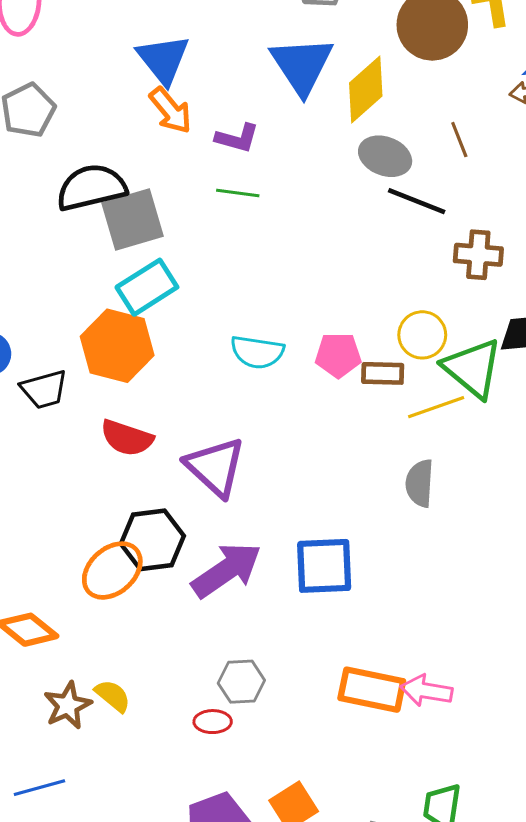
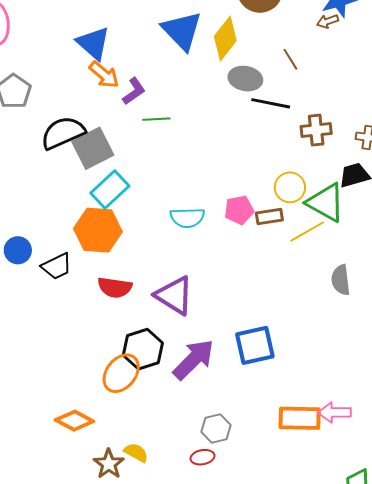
purple L-shape: (237, 138) -> (134, 91), moved, turned -40
gray semicircle: (420, 483) -> (341, 280), moved

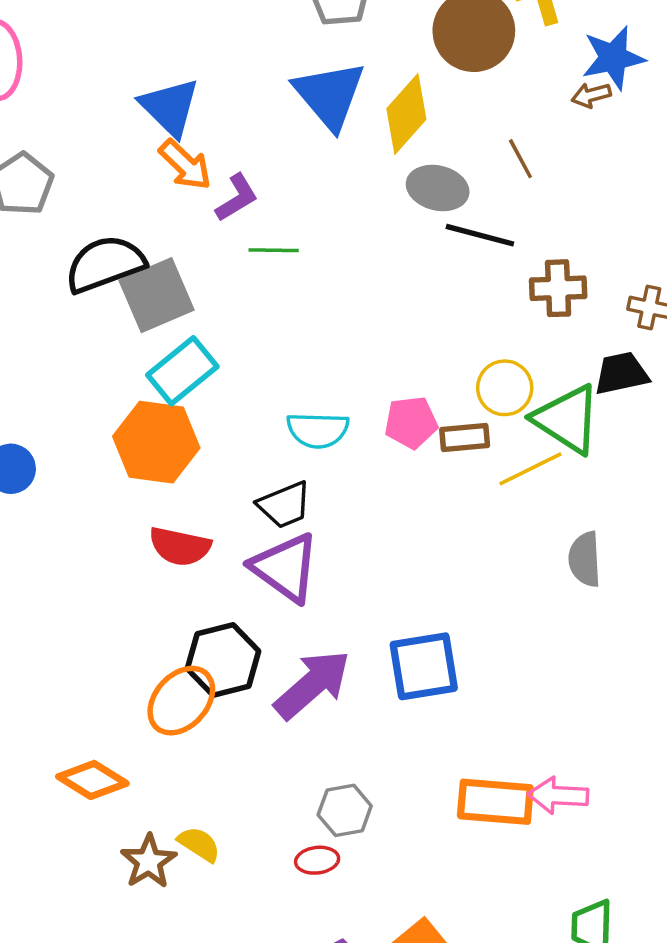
black trapezoid: (57, 266) -> (284, 505), moved

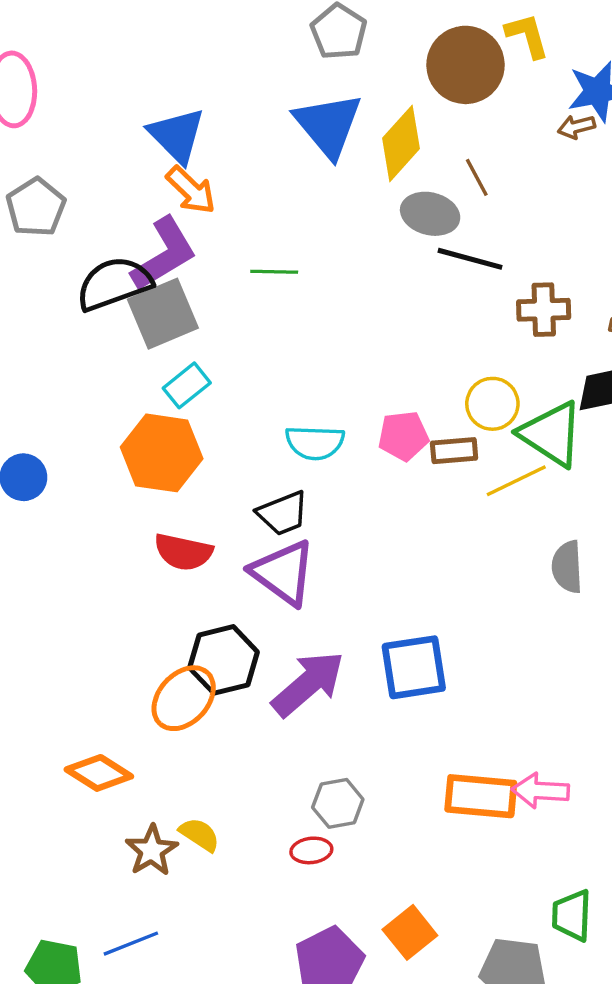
brown line: (520, 159) -> (477, 177), moved
purple L-shape: (237, 198) -> (164, 254), moved, size x1.6
cyan rectangle: (182, 371) -> (187, 385), size x0.7

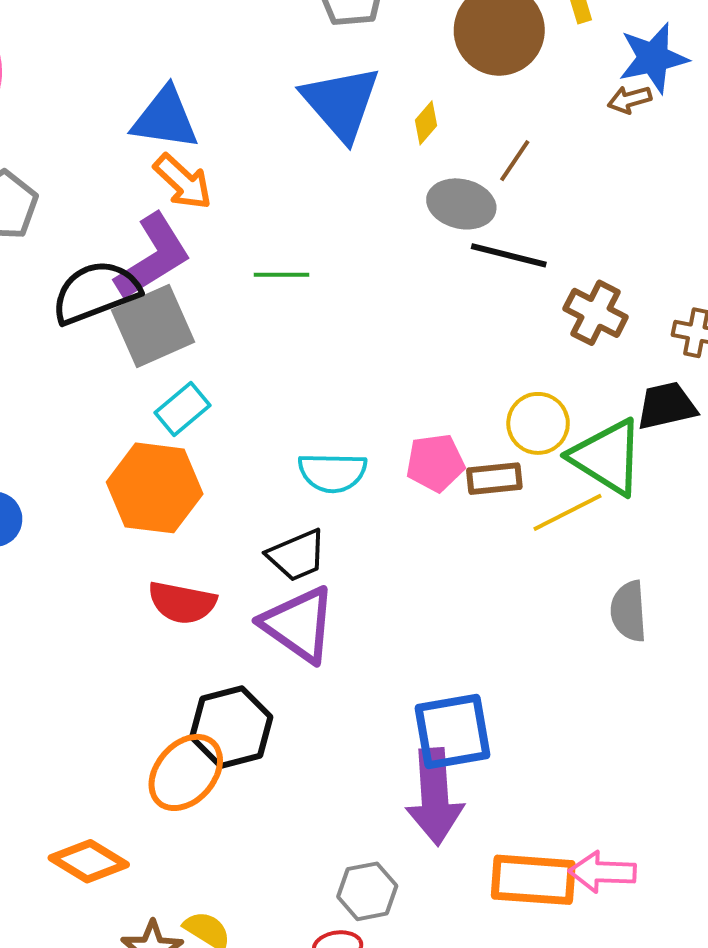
blue triangle: (177, 135) -> (165, 118), turned -36
yellow diamond: (401, 143) -> (426, 123), size x0.5
brown line: (477, 177) -> (515, 161), turned 63
brown cross: (544, 310) -> (596, 313), turned 30
purple arrow: (308, 684) -> (435, 797), moved, turned 128

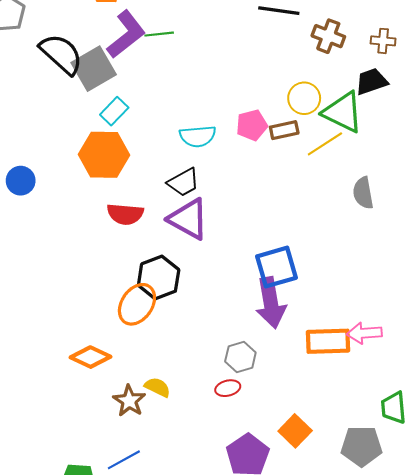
purple L-shape: (153, 257) -> (126, 34), moved
black semicircle: (96, 292) -> (61, 54), turned 69

